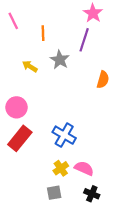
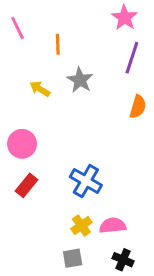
purple line: (84, 40) -> (132, 58), moved
red rectangle: (20, 138) -> (26, 185), size x0.7
pink semicircle: (84, 168) -> (113, 226), turned -30

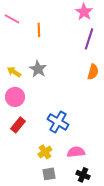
pink line: (18, 28) -> (12, 19), turned -35
gray star: (80, 80) -> (38, 69), moved
yellow arrow: (40, 89) -> (14, 72), moved
yellow cross: (81, 226) -> (45, 152), moved

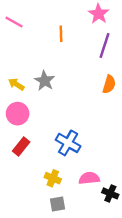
orange line: (39, 30) -> (61, 34), moved
yellow cross: (45, 152) -> (53, 178), turned -32
black cross: (83, 175) -> (110, 193), moved

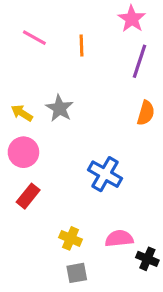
pink line: (14, 22) -> (34, 38), moved
blue cross: (68, 143) -> (105, 174), moved

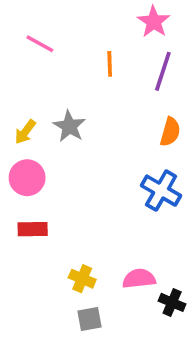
orange line: (81, 45) -> (110, 64), moved
yellow arrow: (22, 113) -> (25, 132), turned -85
blue cross: (105, 174) -> (161, 191), moved
red rectangle: (28, 196) -> (33, 229), turned 50

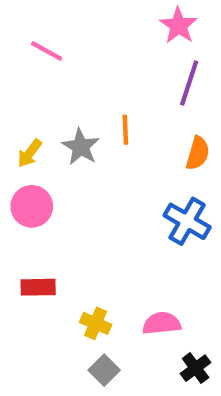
orange line: (110, 64) -> (125, 130), moved
red rectangle: (33, 229) -> (38, 287), moved
black cross: (172, 302) -> (196, 368), moved, turned 30
gray square: (89, 319) -> (104, 370), turned -35

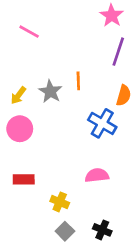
blue cross: (187, 221) -> (102, 123), moved
pink semicircle: (162, 323) -> (97, 175), moved
black cross: (196, 368) -> (102, 230), moved, turned -30

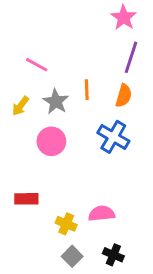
pink line: (29, 32) -> (37, 65), moved
orange semicircle: (124, 95) -> (124, 96), moved
pink circle: (20, 129) -> (51, 141), moved
pink semicircle: (97, 175) -> (102, 214), moved

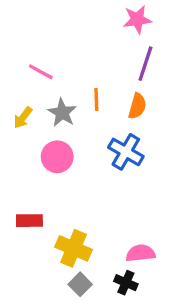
pink star: (124, 18) -> (137, 20), turned 30
pink semicircle: (102, 214) -> (141, 253), moved
yellow cross: (66, 224) -> (74, 248), size x1.5

